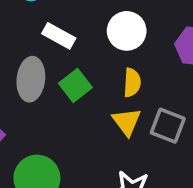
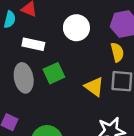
yellow semicircle: (132, 83) -> (117, 52), moved
green square: (75, 85) -> (54, 73), turned 30

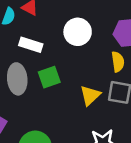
yellow triangle: (94, 87) -> (90, 95), turned 35

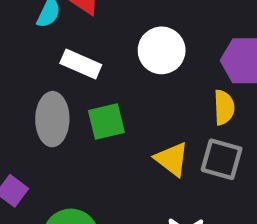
yellow triangle: (90, 95) -> (172, 159), turned -45

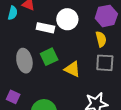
white rectangle: (81, 64) -> (45, 28), moved
yellow triangle: (172, 159) -> (72, 69), moved

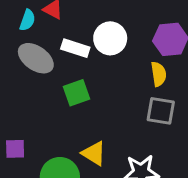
gray ellipse: (24, 61) -> (36, 58), moved, turned -50
yellow triangle: (72, 69) -> (94, 153), moved
purple square: (13, 97) -> (15, 149), turned -32

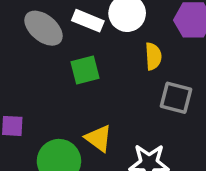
yellow semicircle: (159, 74) -> (153, 56), moved

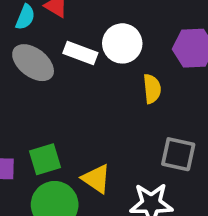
green square: (85, 70) -> (45, 159), moved
gray square: (176, 98) -> (178, 154), moved

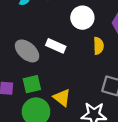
white rectangle: (80, 53) -> (56, 46), moved
gray ellipse: (33, 63) -> (27, 51), moved

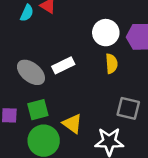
white circle: (82, 18) -> (106, 33), moved
white rectangle: (56, 46) -> (63, 65), turned -48

